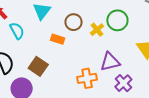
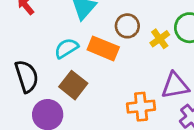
cyan semicircle: (17, 31) -> (66, 48), moved, turned -96
orange rectangle: (58, 39) -> (103, 48), size x1.5

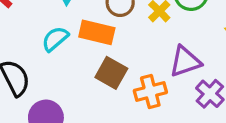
brown square: (73, 85) -> (111, 73), moved

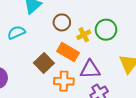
orange rectangle: (97, 32) -> (68, 52), moved

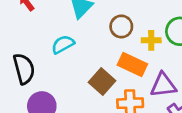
yellow cross: (84, 35) -> (151, 40), turned 32

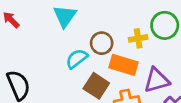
brown circle: (121, 26) -> (102, 43), moved
cyan semicircle: (63, 44) -> (77, 59), moved

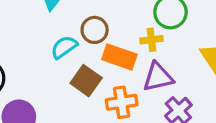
yellow cross: (138, 38) -> (151, 40), moved

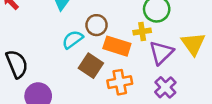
purple triangle: (158, 77) -> (161, 53), moved, turned -30

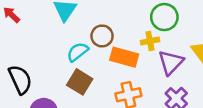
brown square: (91, 66) -> (80, 82), moved

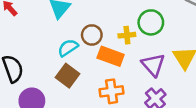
yellow cross: (150, 41) -> (127, 35), moved
purple triangle: (171, 62) -> (153, 65), turned -30

